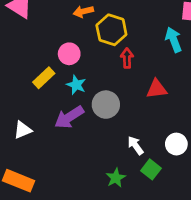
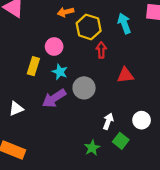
cyan arrow: (174, 40) -> (124, 23), moved
yellow rectangle: (44, 78) -> (33, 66), turned -30
white arrow: (135, 145) -> (108, 121), turned 56

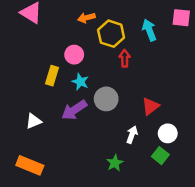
red triangle: (125, 75) -> (150, 106), moved, turned -30
green square: (121, 141) -> (160, 156), moved

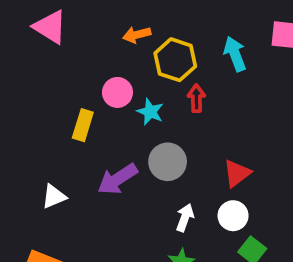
cyan star: (80, 82) -> (150, 112), moved
white circle: (168, 133) -> (233, 216), moved
white arrow: (132, 135) -> (185, 218), moved

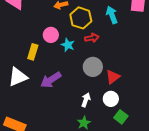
red arrow: (196, 98) -> (92, 38), turned 80
gray circle: (168, 162) -> (93, 67), moved
white triangle: (54, 196) -> (18, 77), moved, size x1.5

